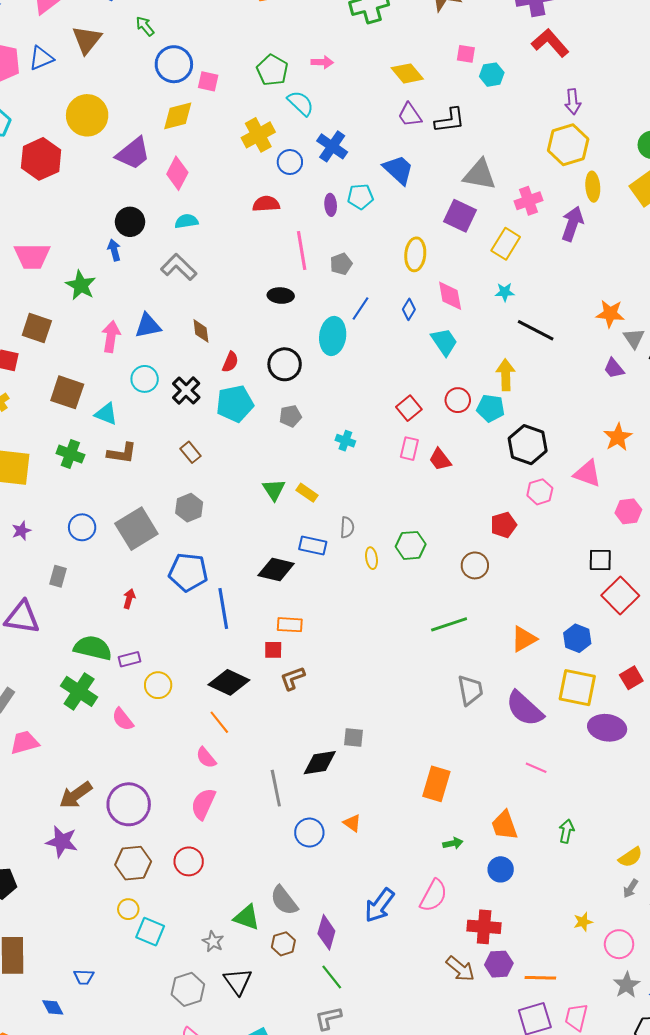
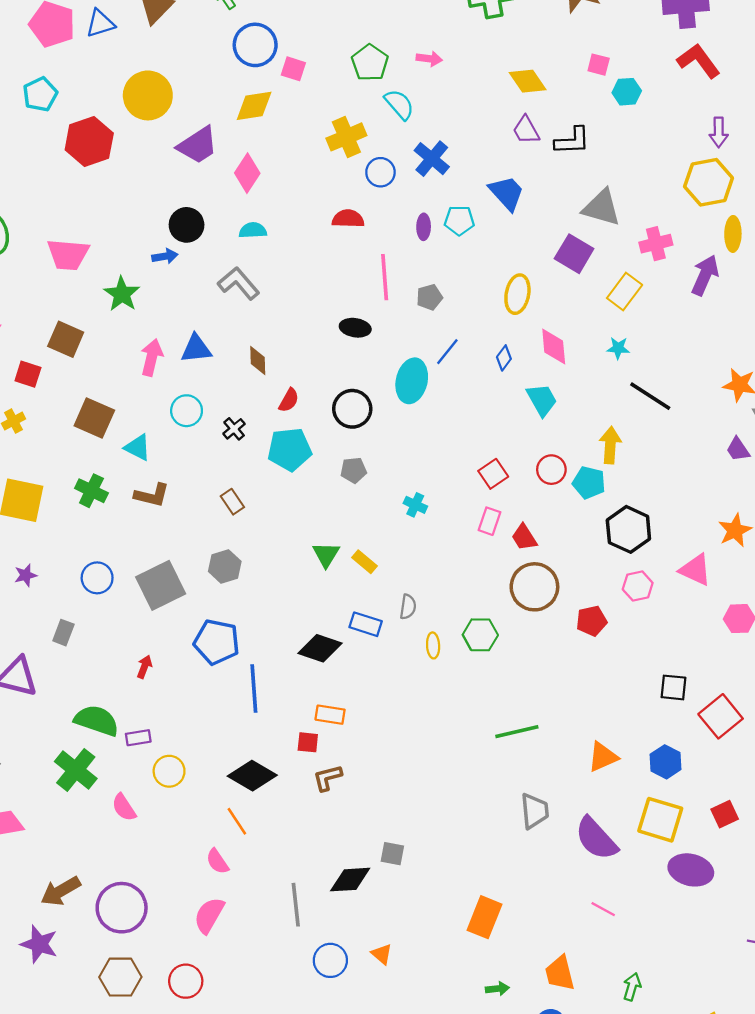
blue arrow: (114, 250) -> (165, 256), turned 90
black cross: (186, 391) -> (234, 429), size x0.7
black square: (600, 560) -> (674, 687), moved
brown circle: (475, 565) -> (534, 587), moved, size x1.5

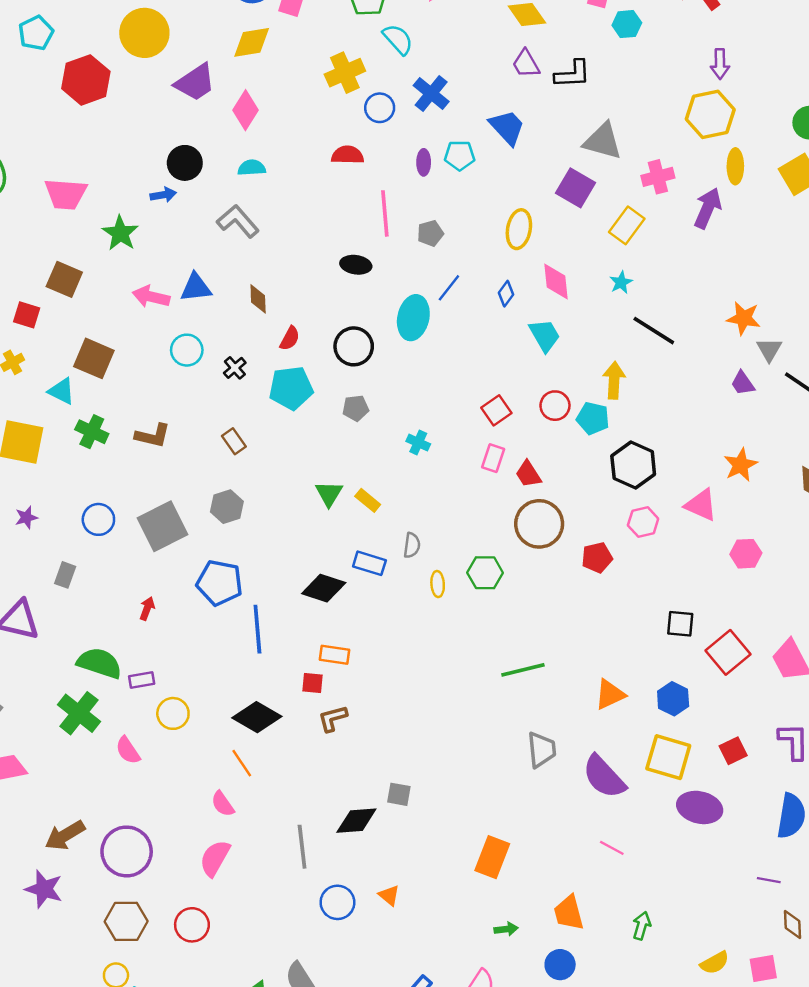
cyan star: (618, 348) -> (621, 282), turned -30
pink arrow: (152, 357) -> (151, 297), turned -90
cyan triangle: (138, 447) -> (61, 391), moved

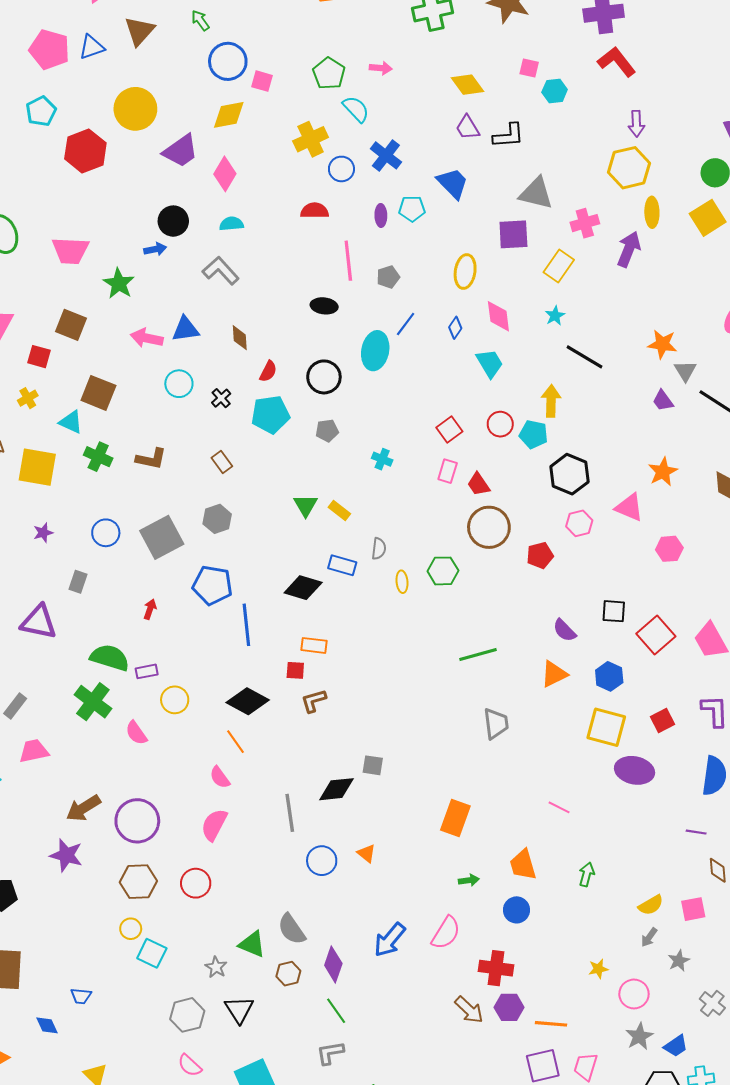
purple square: (575, 188) -> (513, 234), turned -32
purple semicircle: (604, 777) -> (564, 630), moved, size x0.6

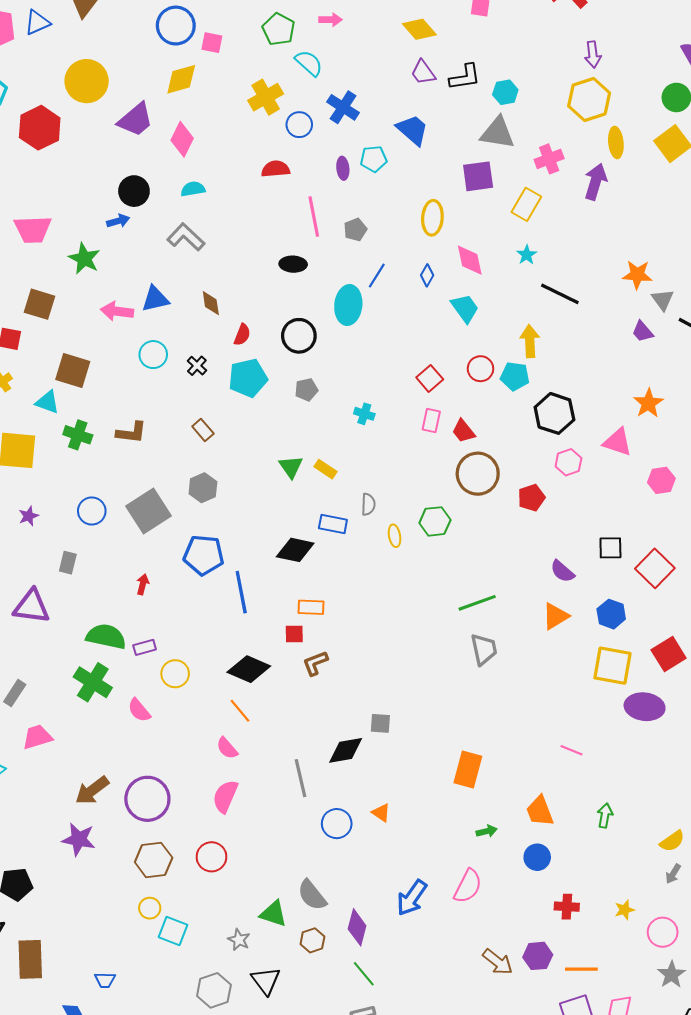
cyan hexagon: (555, 91) -> (505, 92), moved
red square: (662, 720) -> (669, 654), size x1.4
gray trapezoid: (496, 724) -> (484, 649), moved
red cross: (496, 968) -> (567, 907), moved, size x0.7

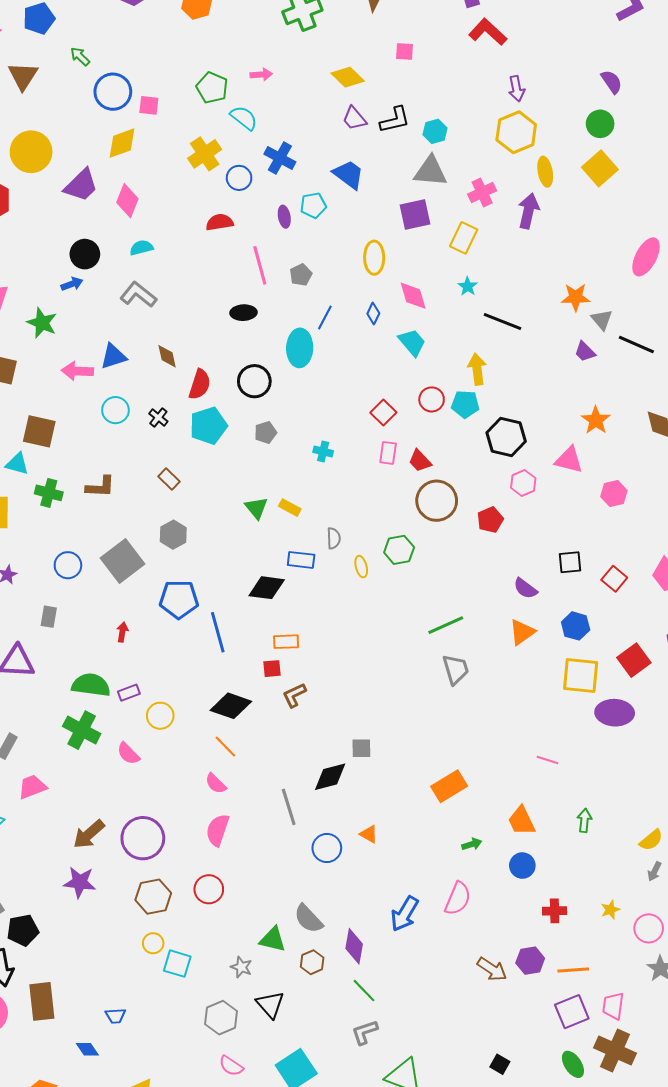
red semicircle: (242, 335) -> (200, 384), size x1.4
red square: (655, 568) -> (614, 579), size x0.7
orange rectangle: (468, 770) -> (449, 786), turned 48

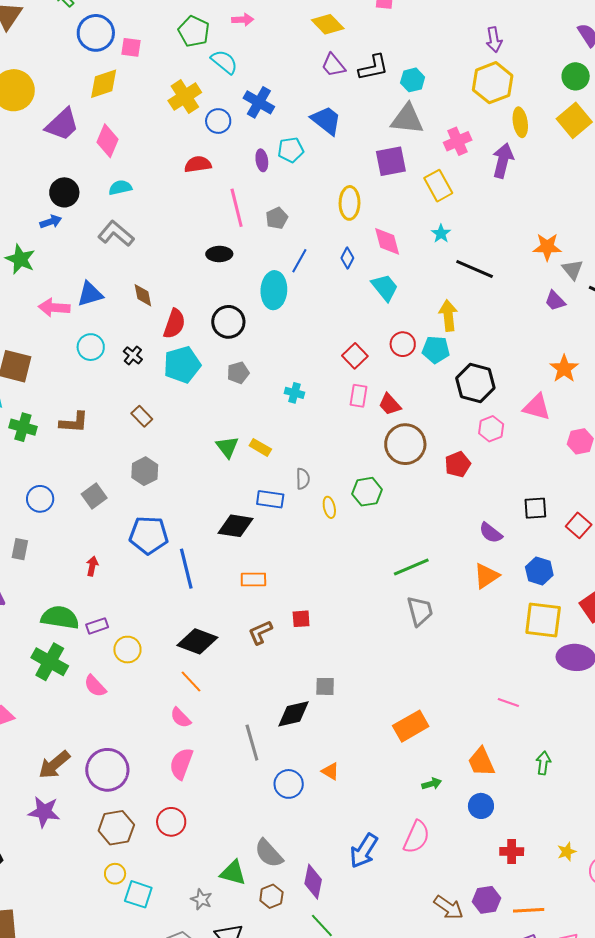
yellow rectangle: (464, 238) -> (438, 186), turned -56
gray square: (123, 561) -> (94, 496), size x0.6
red square: (272, 669) -> (301, 619), moved

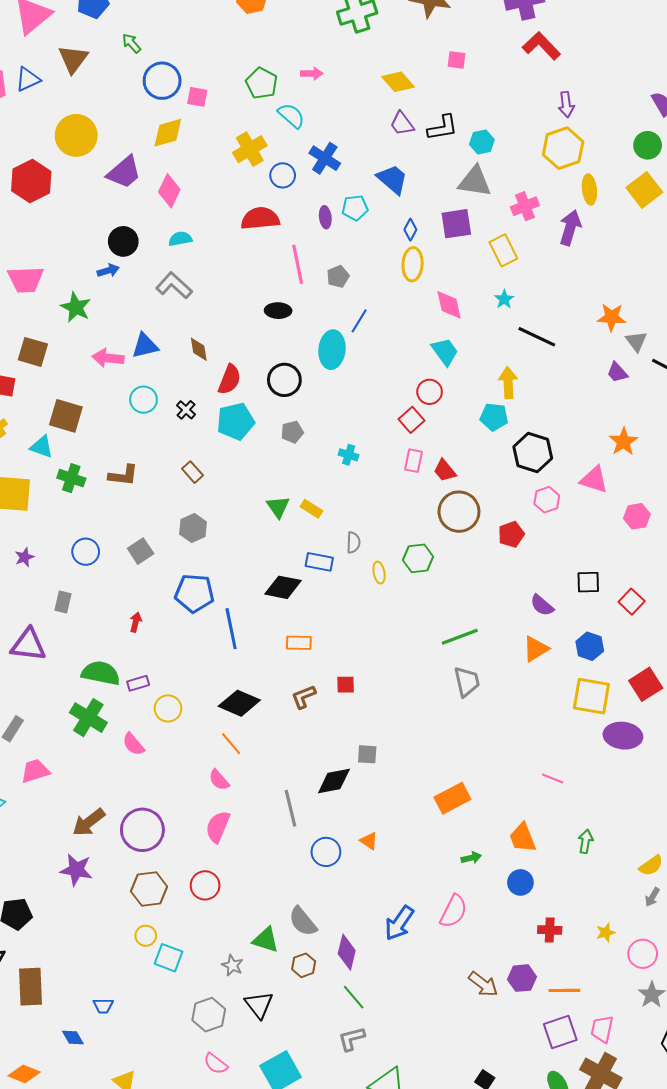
red semicircle: (198, 164) -> (260, 219), size x1.4
blue diamond: (347, 258) -> (410, 230), moved
red circle: (403, 344) -> (430, 392), moved

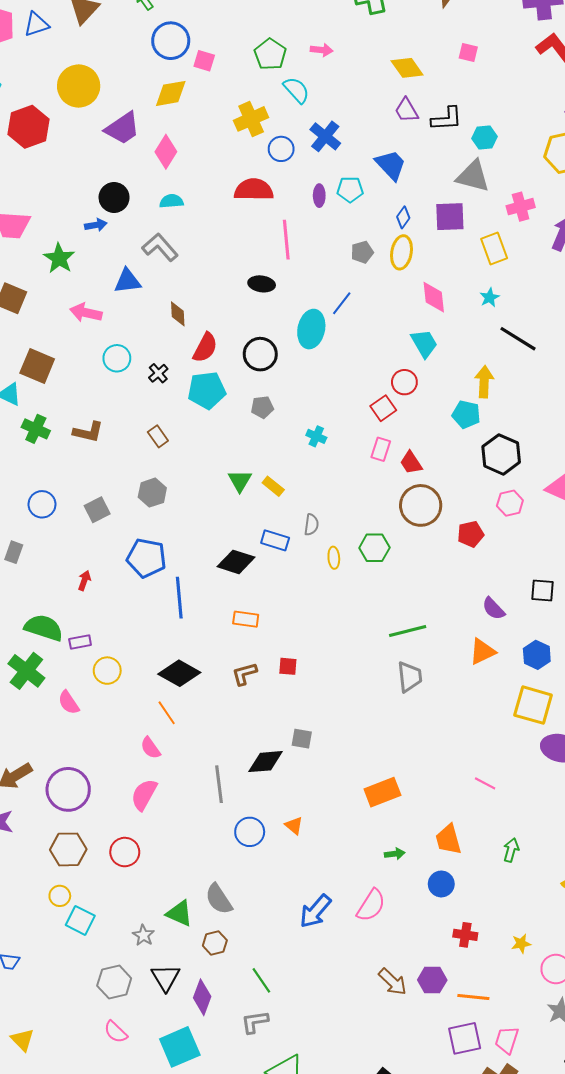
gray pentagon: (338, 277) -> (362, 252), moved
blue triangle: (145, 346) -> (127, 281), moved
purple diamond: (347, 952) -> (202, 997), moved

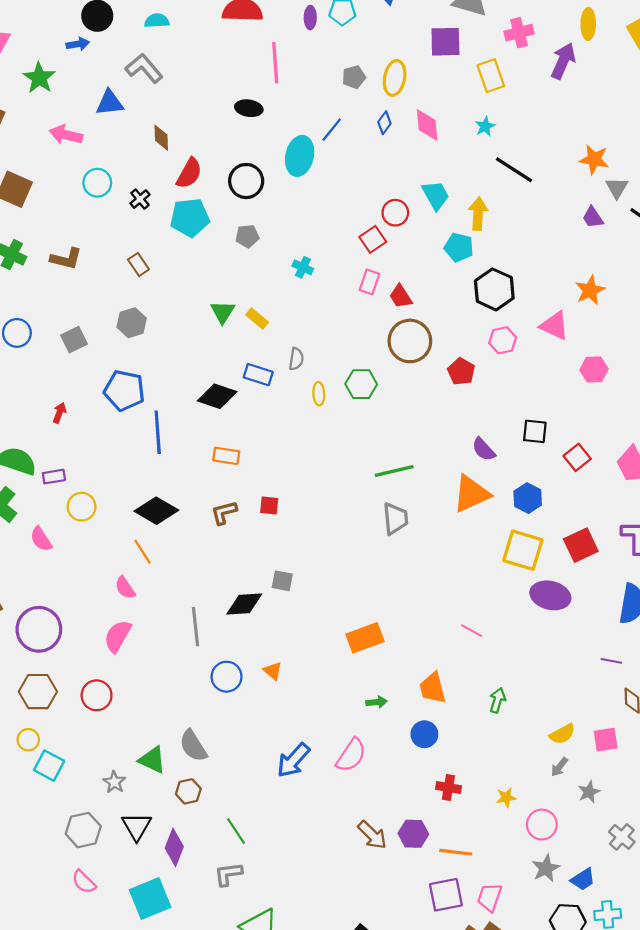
blue diamond: (403, 217) -> (384, 123), moved
cyan trapezoid: (424, 343) -> (436, 195), moved
red pentagon: (471, 534) -> (461, 372), turned -30
orange triangle: (482, 652) -> (471, 494), size x1.4

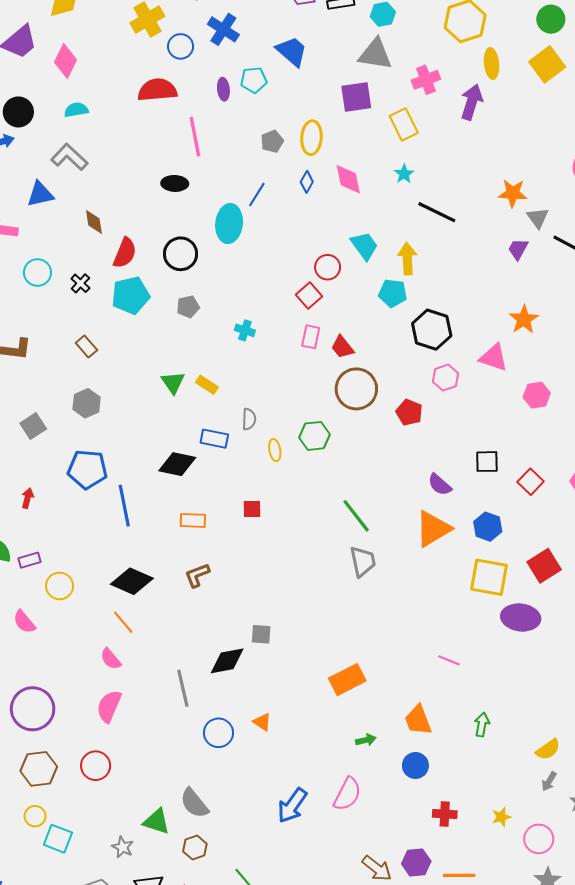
purple trapezoid: (593, 217) -> (518, 249), turned 70
green line: (394, 471) -> (356, 516), turned 72
red square: (269, 506) -> (252, 509), moved

